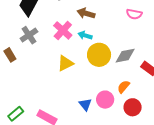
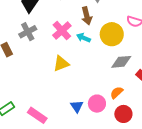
brown arrow: (86, 13) -> (87, 16), turned -126
yellow circle: (99, 55) -> (112, 34), moved

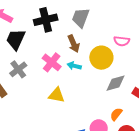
yellow triangle: (61, 64) -> (56, 95), turned 42

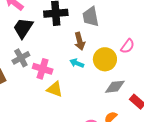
gray trapezoid: (81, 18) -> (91, 17), turned -40
pink semicircle: (122, 41) -> (128, 46), turned -70
pink cross: (52, 62) -> (43, 69), moved, turned -30

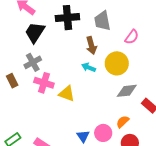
pink semicircle: (128, 46) -> (132, 37), moved
pink cross: (43, 69) -> (44, 83), moved

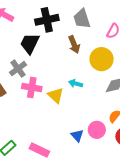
black trapezoid: (35, 32) -> (30, 43), moved
cyan arrow: (89, 67) -> (76, 84), moved
yellow triangle: (67, 94) -> (56, 95), turned 30

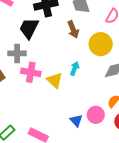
gray cross: (18, 69) -> (17, 53), turned 36
cyan arrow: (76, 84) -> (75, 68), turned 96

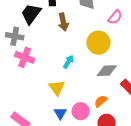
brown arrow: (73, 29) -> (63, 22), moved
yellow triangle: (55, 80) -> (57, 88), moved

